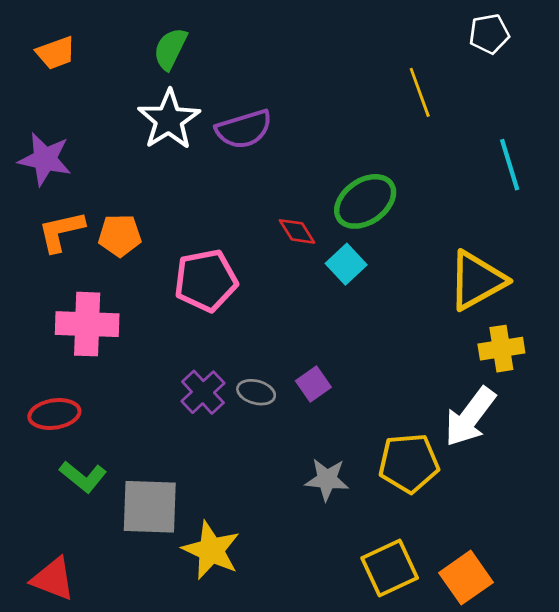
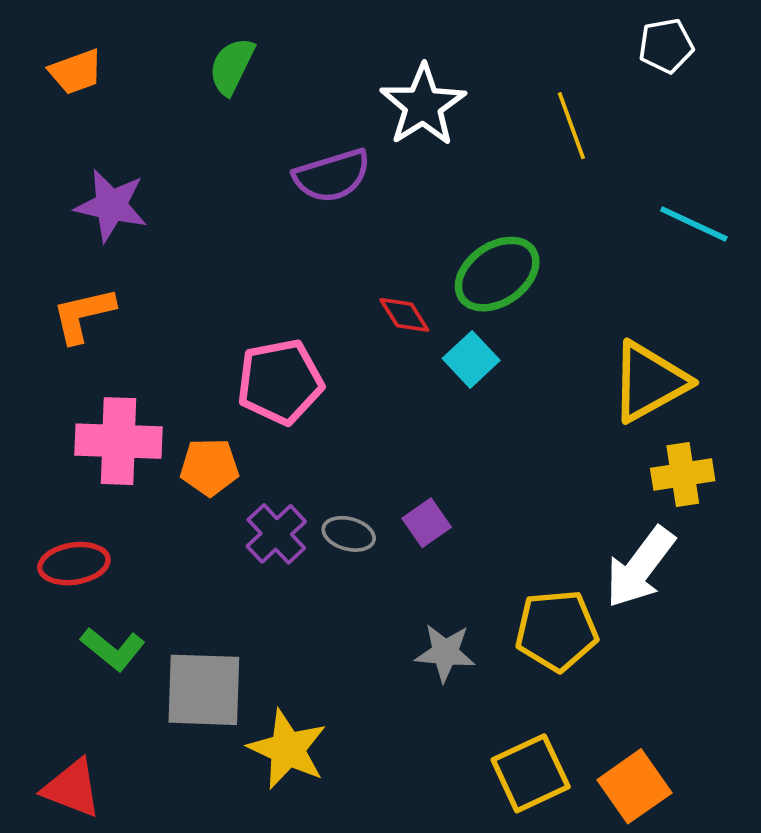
white star: (169, 120) -> (423, 105), moved
purple star: (45, 159) -> (111, 205), moved
cyan line: (510, 165) -> (694, 224), turned -48
orange pentagon: (120, 235) -> (209, 467), moved

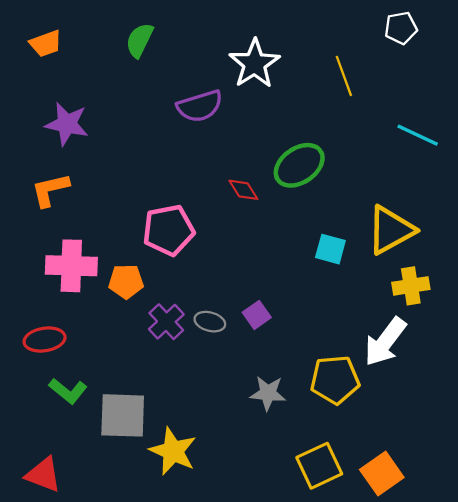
cyan square: (471, 359) -> (330, 249), moved, turned -32

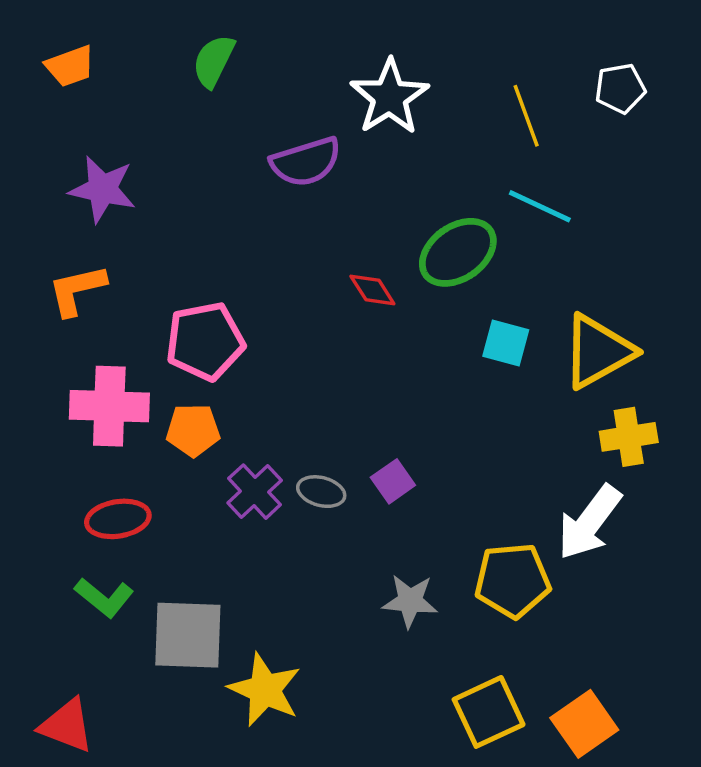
white pentagon: (401, 28) -> (620, 88), moved
cyan line: (418, 135) -> (540, 206), moved
pink pentagon: (169, 230) -> (205, 341), moved
cyan square: (330, 249) -> (506, 343), moved
red ellipse: (45, 340) -> (118, 519), moved

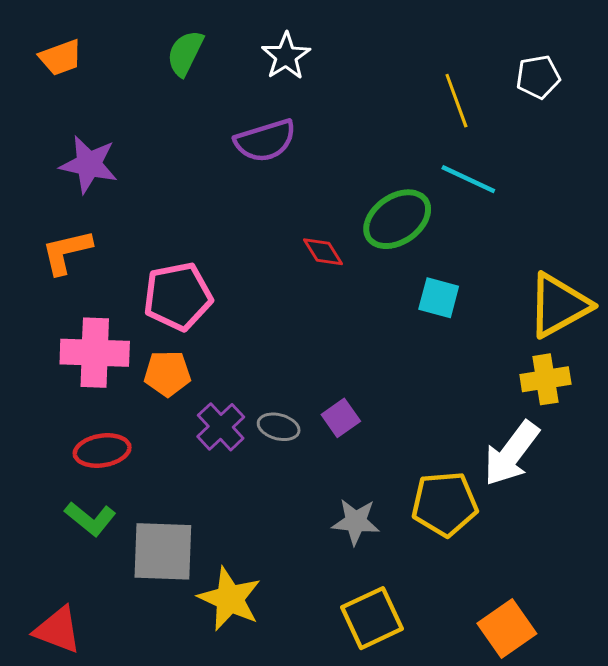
white star: (390, 97) -> (286, 56), moved, size x0.7
yellow triangle: (598, 351) -> (559, 305), moved
yellow square: (489, 712) -> (372, 618), moved

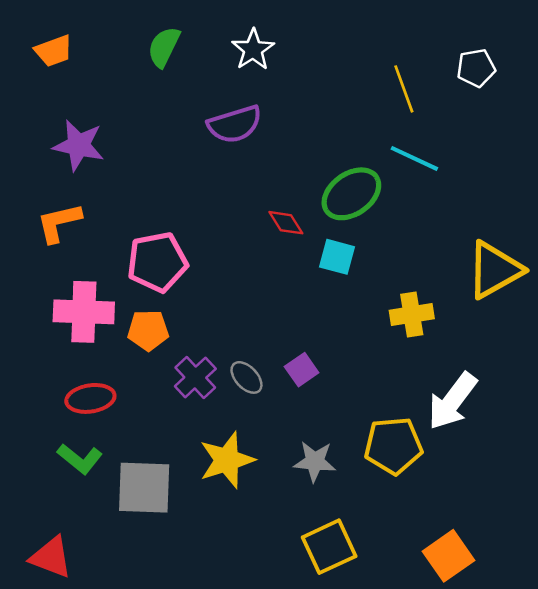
cyan square: (439, 298) -> (337, 257), moved
yellow cross: (545, 379) -> (412, 315), moved
gray ellipse: (279, 427) -> (246, 377), turned 32
yellow star: (230, 599) -> (227, 460), moved, turned 30

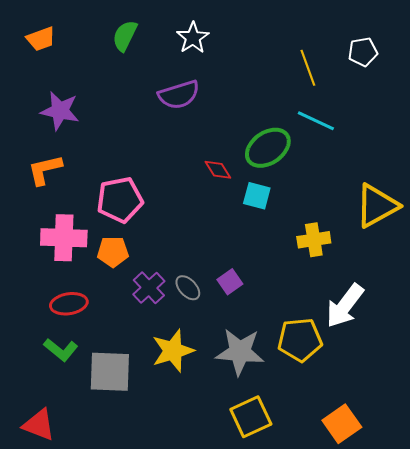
gray star: (315, 461) -> (240, 352), size x1.5

